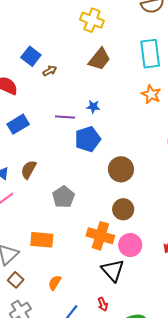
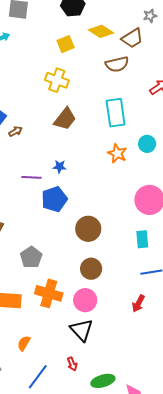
orange cross: (100, 236) -> (49, 293), moved
pink circle: (130, 245) -> (85, 300), moved

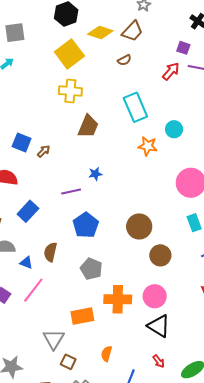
yellow square: (66, 44) -> (69, 54), size x1.6
brown semicircle: (117, 64) -> (124, 60), size x0.6
blue pentagon: (54, 199) -> (86, 225), moved
brown circle: (91, 269) -> (160, 255), moved

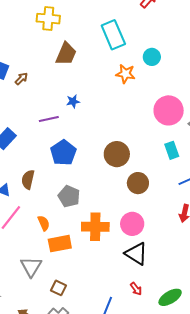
orange semicircle: (107, 354) -> (44, 223), moved, turned 140
brown square: (68, 362) -> (58, 288), moved

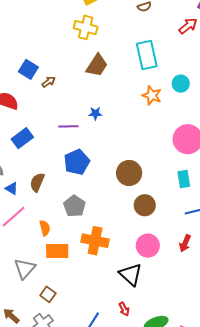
pink circle: (132, 224) -> (148, 246), moved

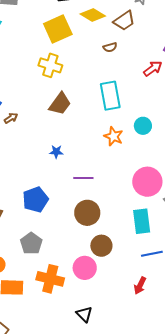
purple line: (68, 126) -> (83, 178), moved
cyan rectangle: (184, 179) -> (142, 221), size x1.4
pink circle: (148, 246) -> (85, 268), moved
black triangle: (131, 274) -> (84, 314), size x0.7

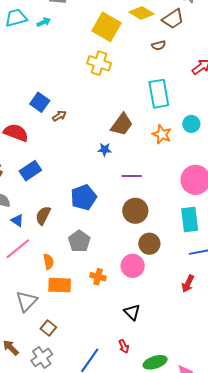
yellow square: (58, 29) -> (107, 27), turned -36
brown trapezoid: (60, 104) -> (122, 124), moved
orange cross: (50, 279) -> (98, 277), size x0.6

